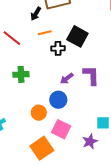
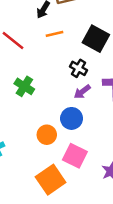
black cross: (58, 48) -> (78, 68), moved, turned 32
green cross: (21, 74) -> (24, 86), turned 35

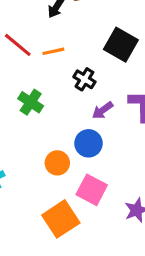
orange line: (54, 34) -> (53, 51), moved
black cross: (78, 68) -> (84, 79), moved

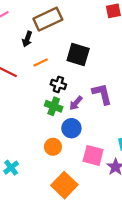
orange line: (53, 51) -> (41, 63), moved
green cross: (31, 102) -> (54, 106), moved
pink square: (92, 190) -> (93, 155), moved

